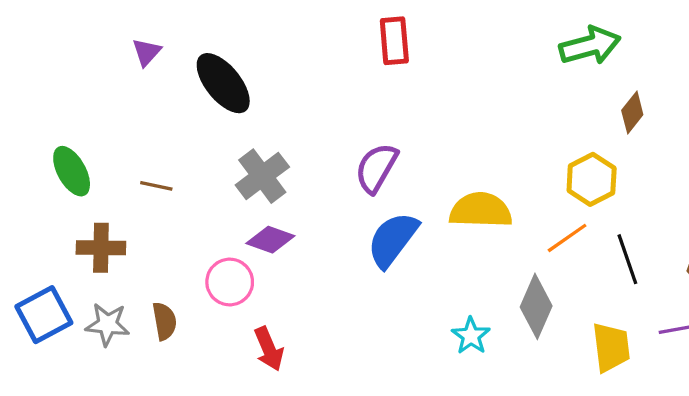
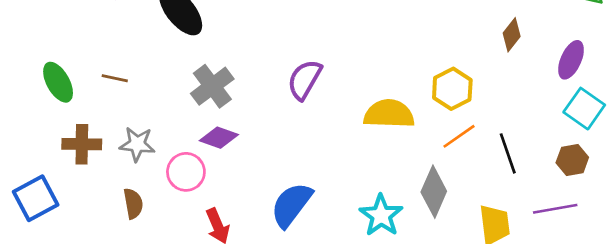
yellow hexagon: (592, 179) -> (452, 89), moved
brown line: (156, 186) -> (115, 78), moved
blue semicircle: (393, 240) -> (291, 205), moved
gray star: (107, 324) -> (137, 144), moved
cyan star: (471, 336) -> (381, 215), size x1.4

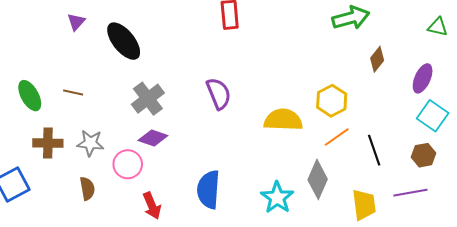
purple semicircle: (305, 80) -> (219, 94), turned 128
blue semicircle: (291, 205) -> (208, 189), turned -33

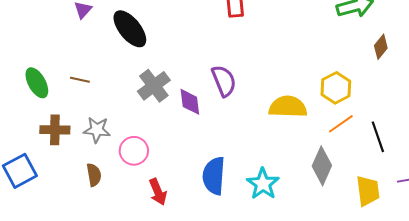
purple diamond: (153, 138) -> (190, 102), moved, turned 64
cyan star: (277, 198) -> (263, 184), moved

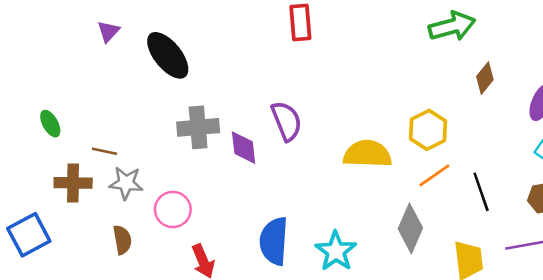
brown line: (80, 80) -> (105, 151), moved
green ellipse: (37, 83) -> (50, 124), size x0.7
gray cross: (154, 86) -> (198, 127), turned 32

